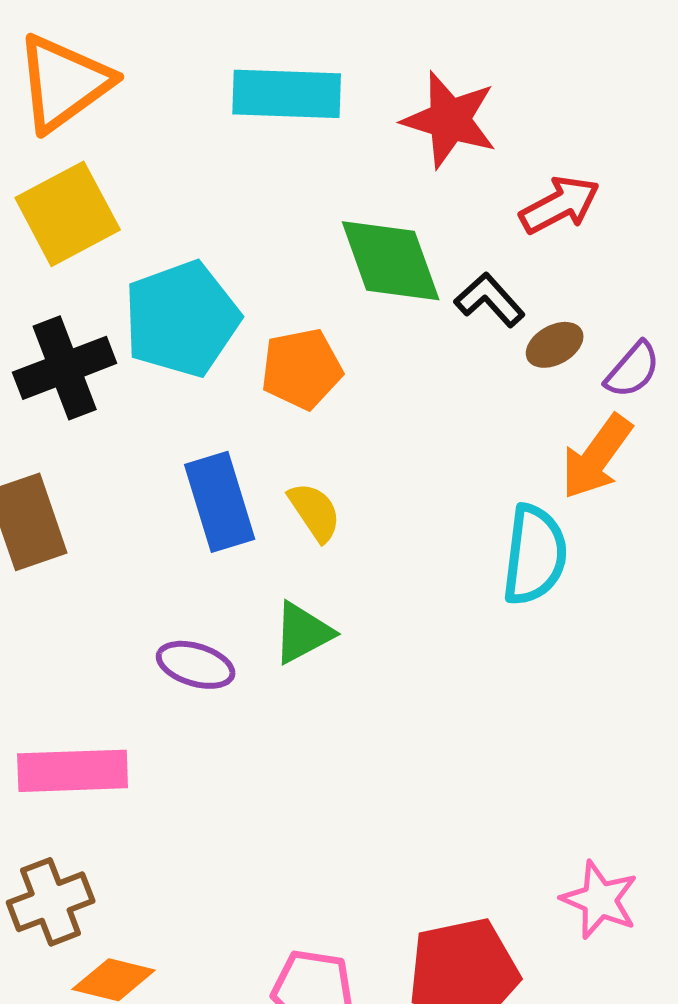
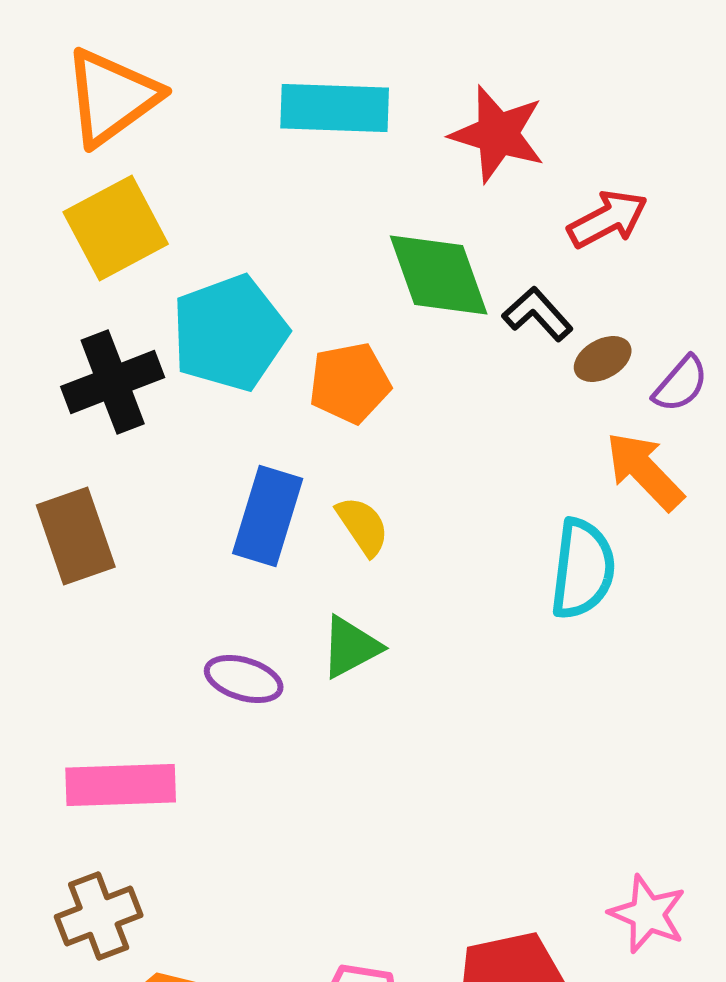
orange arrow: (597, 457) -> (645, 471), turned 100
blue rectangle: (220, 502) -> (268, 516), turned 34

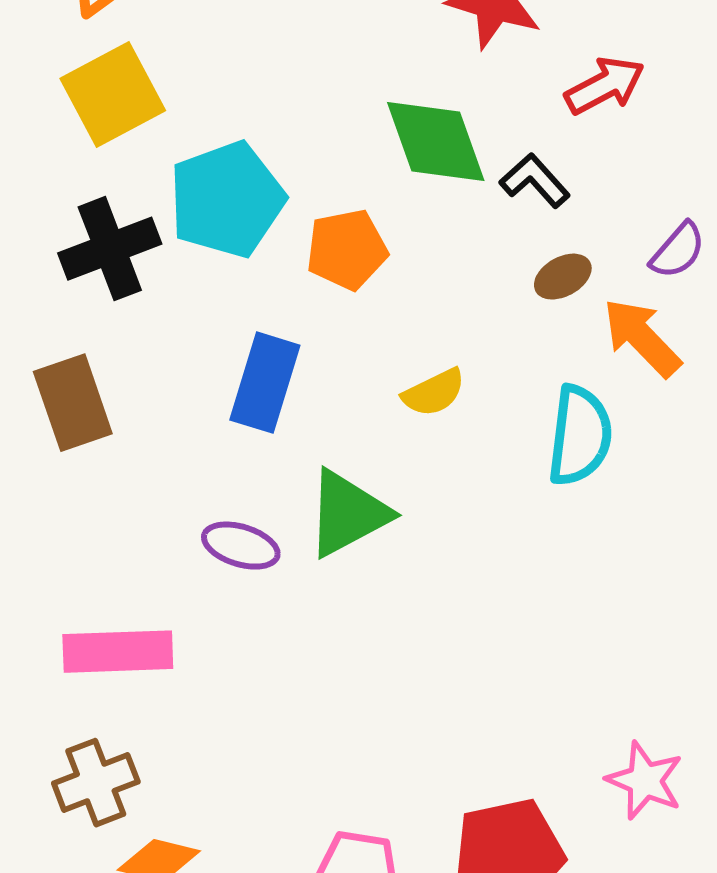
brown ellipse: (603, 359) -> (563, 277), moved
yellow semicircle: (363, 526) -> (434, 393), moved, turned 98
green triangle: (351, 647) -> (348, 514), size x1.4

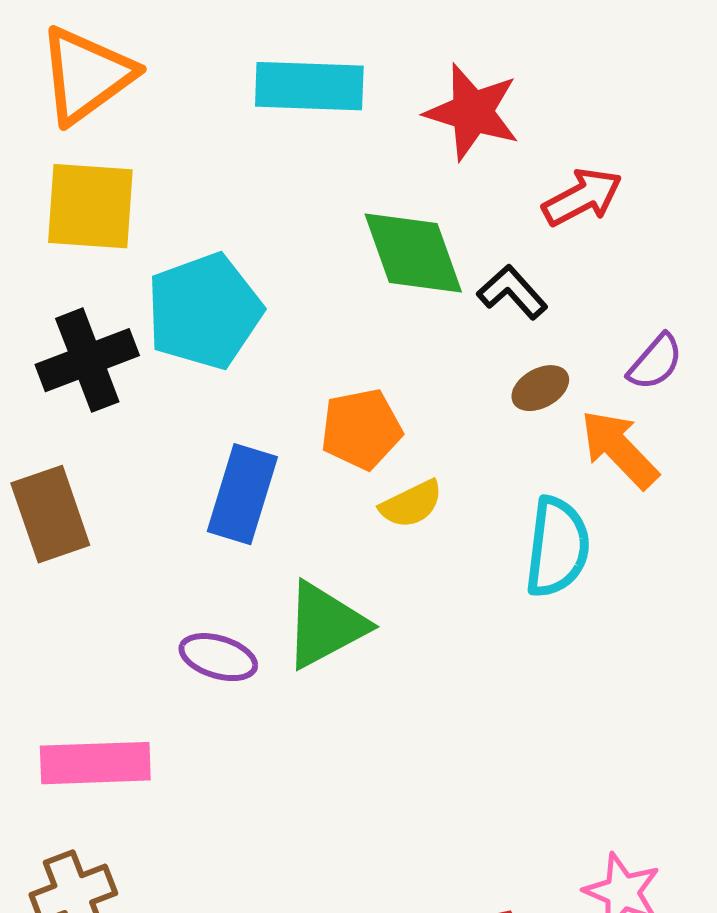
yellow square: (113, 95) -> (90, 206), turned 32
orange pentagon: (347, 250) -> (361, 429), moved

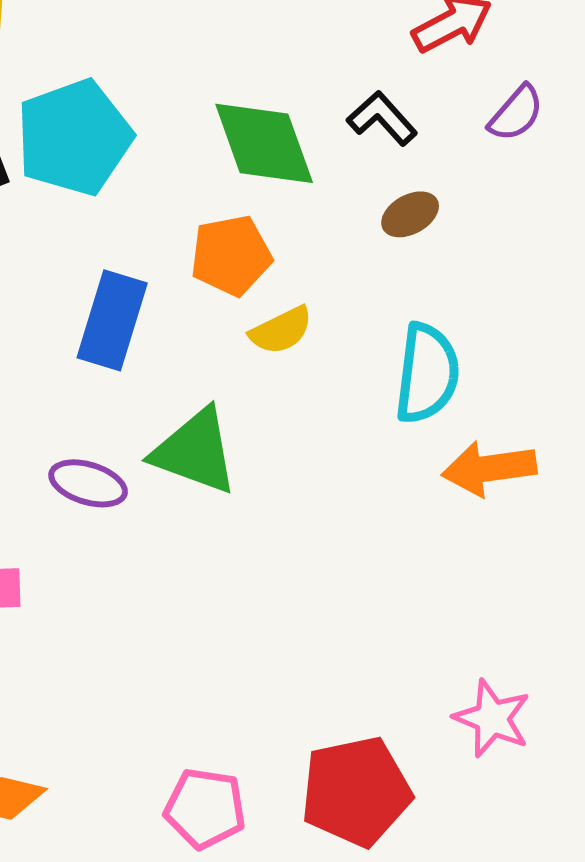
green diamond: (413, 253) -> (264, 143), moved
purple semicircle: (655, 362) -> (516, 113), moved
orange arrow: (619, 449) -> (489, 468), moved, turned -54
green triangle: (325, 625) -> (195, 451), turned 48

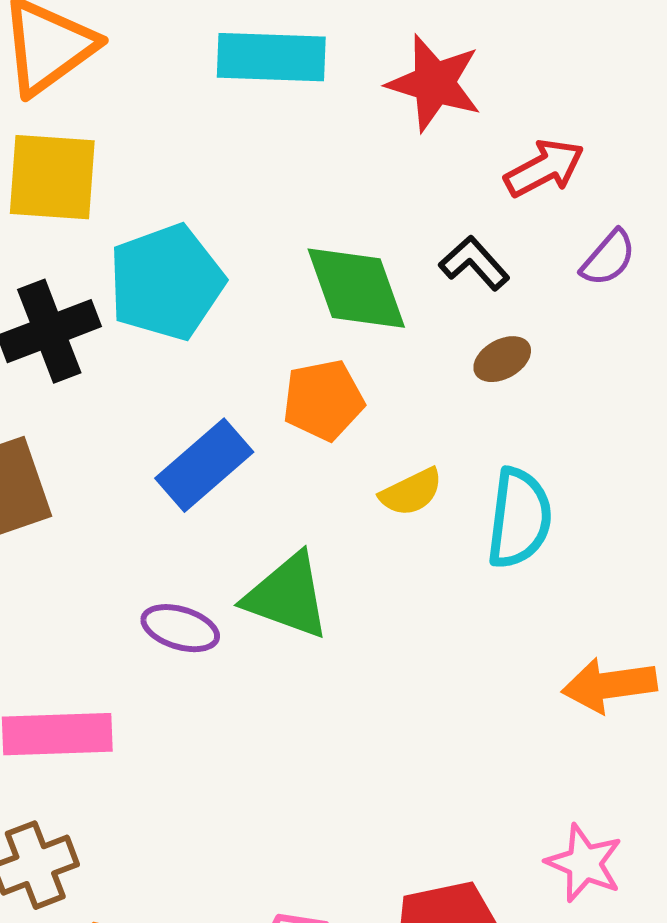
blue rectangle: (112, 320) -> (204, 465), turned 32
yellow semicircle: (281, 330) -> (411, 492), moved
orange arrow: (489, 468) -> (609, 685), moved

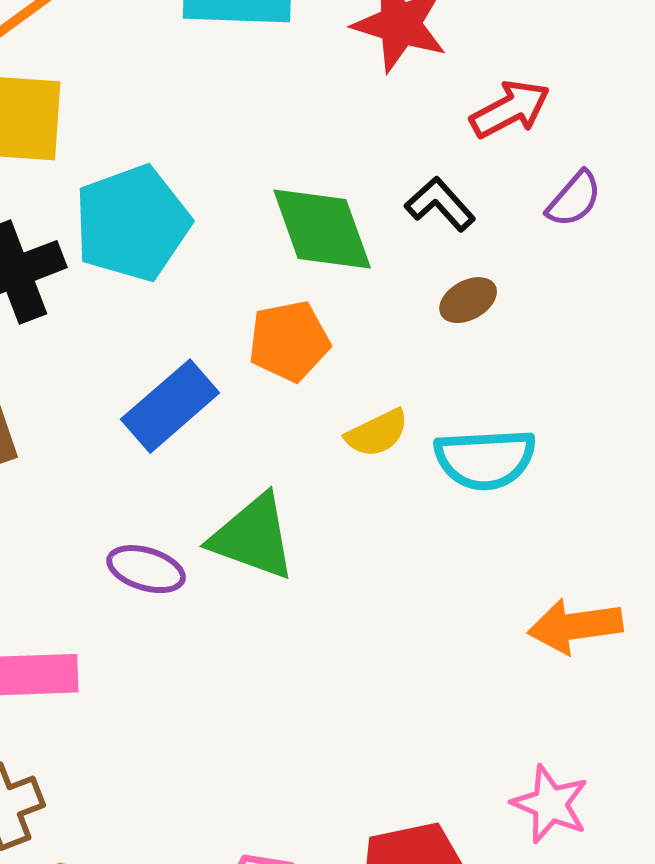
cyan semicircle: (519, 518) -> (485, 459), turned 80

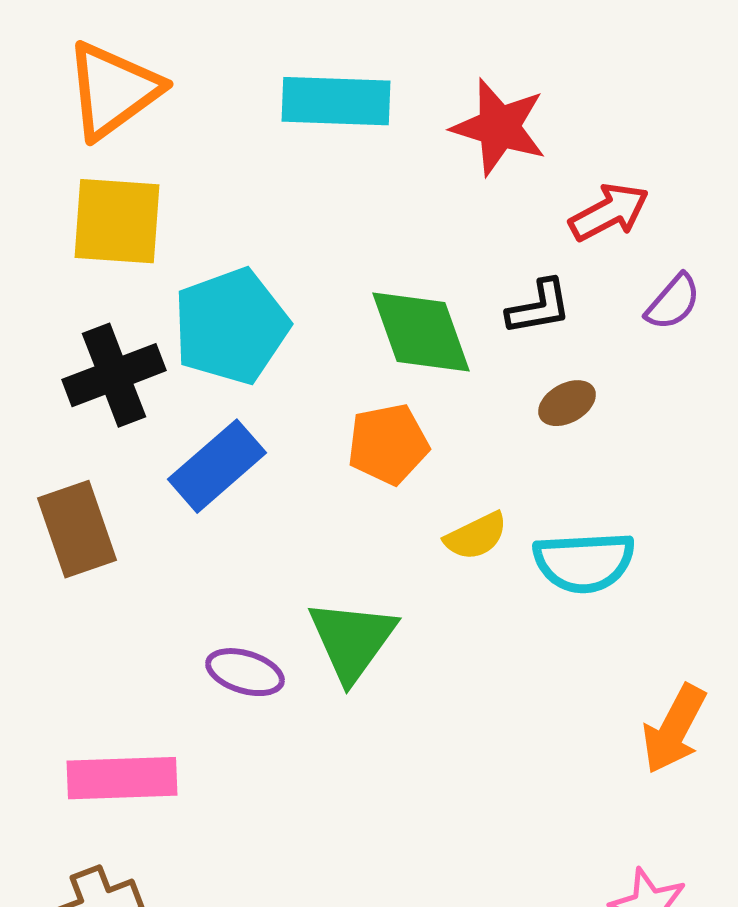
black L-shape: (440, 204) -> (539, 307), turned 122
blue rectangle: (170, 406) -> (217, 466), moved
green triangle: (253, 537) -> (352, 640), turned 46
orange arrow: (575, 626) -> (674, 729), turned -54

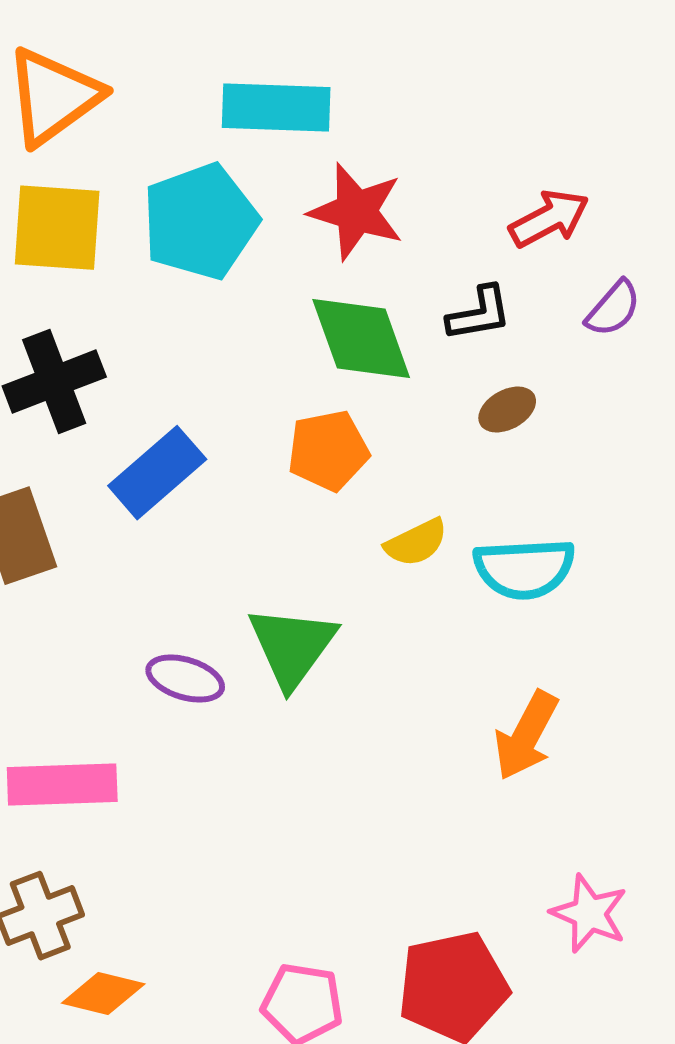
red star: (499, 127) -> (356, 212), moved
cyan pentagon: (231, 326) -> (200, 222), moved
orange arrow: (674, 729) -> (526, 736), moved

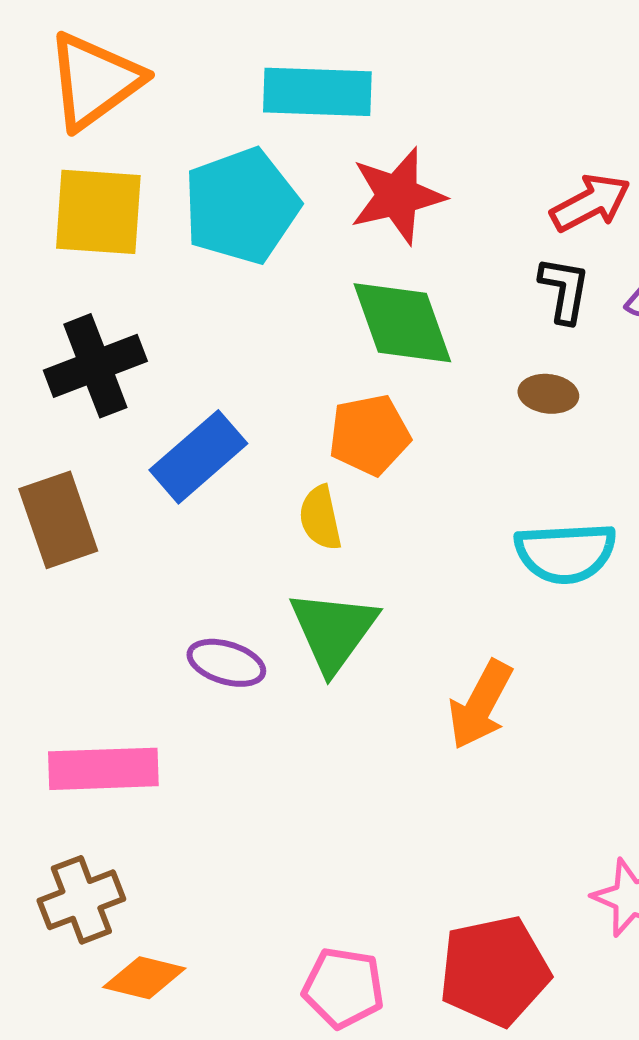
red star: (356, 212) -> (397, 196), turned -30
black L-shape: (479, 314) -> (564, 290), moved, turned -70
brown ellipse: (507, 410) -> (548, 394), turned 36
yellow semicircle: (416, 543) -> (320, 518), moved, turned 104
orange arrow: (526, 736) -> (480, 705), moved

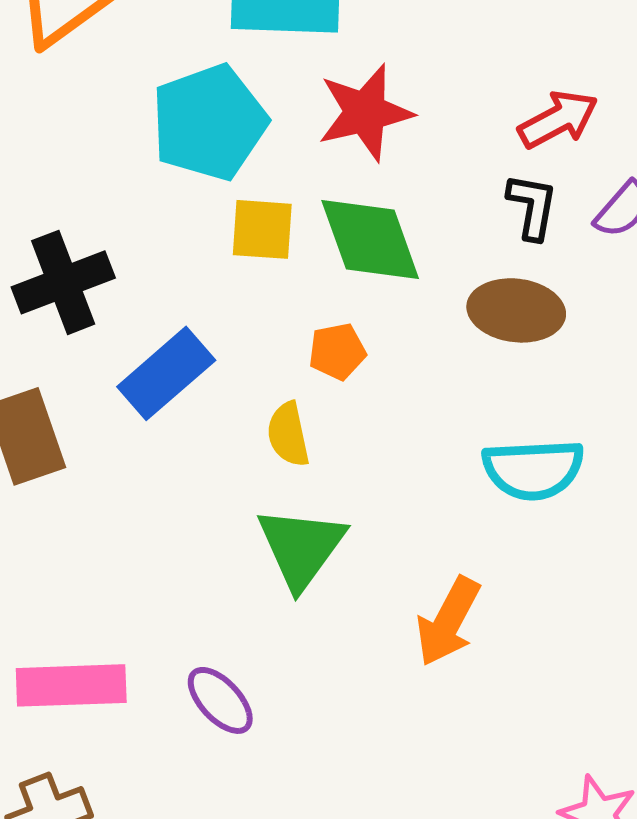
yellow square: (98, 212) -> (262, 229), moved, size x0.7
brown ellipse: (548, 394) -> (516, 310), size x1.6
orange pentagon: (369, 435) -> (337, 351), size x0.7
purple ellipse: (226, 663) -> (220, 700), moved, turned 30

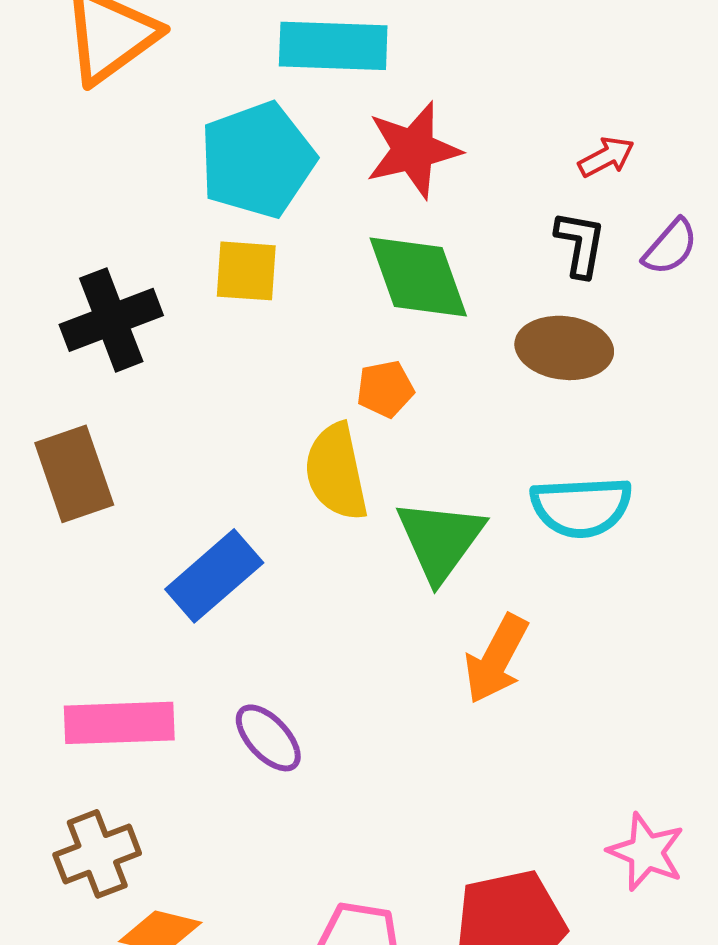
red arrow: (558, 119) -> (606, 157), size x0.7
yellow square: (262, 229) -> (246, 271), moved
blue rectangle: (166, 373) -> (214, 576), moved
yellow semicircle: (288, 434) -> (336, 472), size x1.5
green triangle: (301, 547) -> (440, 540), moved

